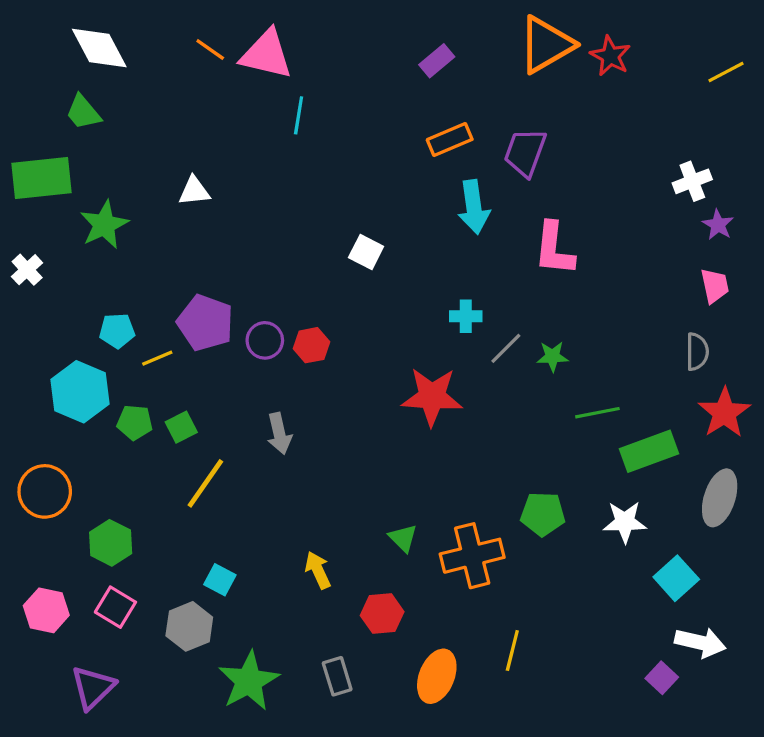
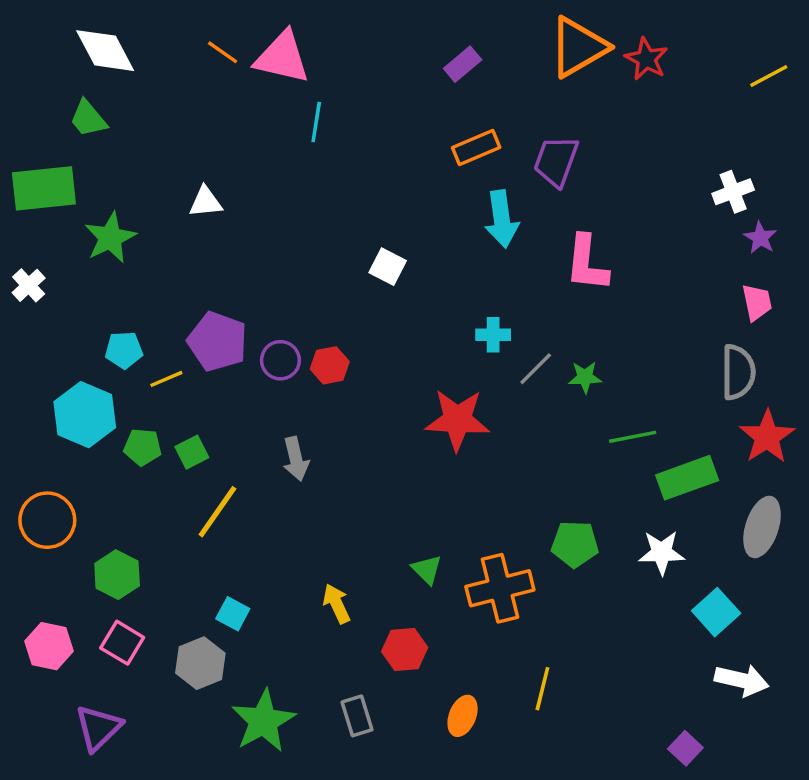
gray semicircle: (697, 352) -> (738, 372), size x1.4
orange ellipse: (437, 676) -> (463, 716), size x0.7
purple square: (662, 678) -> (685, 748), moved

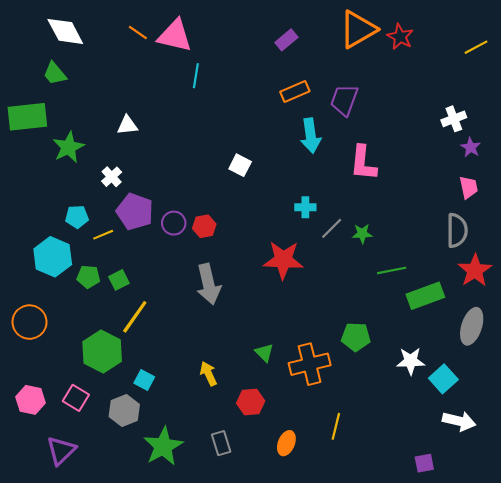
white cross: (29, 285) -> (112, 177), moved
gray arrow: (296, 459) -> (208, 284), moved, size x1.5
white star: (662, 553) -> (411, 361), moved
green hexagon: (117, 575) -> (102, 352), moved, size x1.4
purple square: (685, 748) -> (424, 463), turned 36

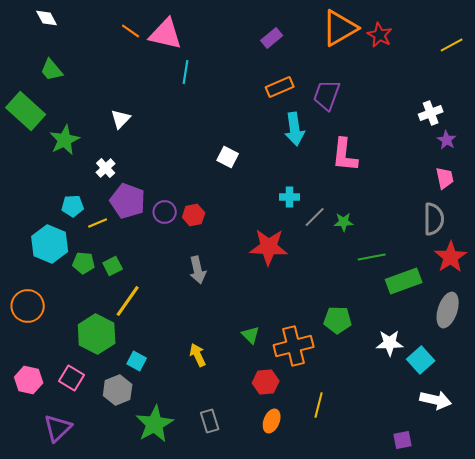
white diamond: (65, 31) -> (47, 18), moved, size x0.6
green rectangle: (27, 117) -> (26, 111), turned 48
white triangle: (127, 125) -> (121, 119), turned -40
gray arrow: (208, 284) -> (198, 270), size x0.7
red hexagon: (251, 402) -> (266, 382), moved

